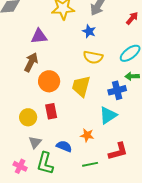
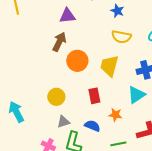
red rectangle: (51, 111) -> (94, 96), moved
gray triangle: (35, 142) -> (63, 122), turned 32

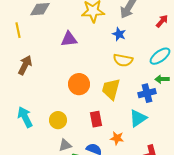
brown arrow: (59, 42) -> (25, 65), moved
cyan arrow: (16, 112) -> (25, 117), moved

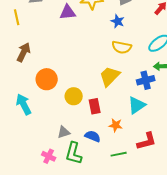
purple triangle: (69, 39) -> (68, 12), moved
orange circle: (79, 84) -> (47, 79), moved
yellow trapezoid: (111, 89) -> (110, 76), turned 30
yellow circle: (58, 120) -> (74, 96), moved

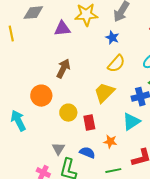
yellow semicircle: (122, 47) -> (116, 64), turned -60
brown arrow: (24, 52) -> (63, 69), moved
gray triangle: (64, 132) -> (58, 149), turned -40

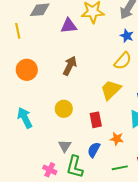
blue star: (112, 38) -> (127, 36), moved
orange circle: (41, 96) -> (27, 70), moved
yellow circle: (68, 113) -> (64, 109), moved
blue semicircle: (87, 153) -> (94, 150), turned -84

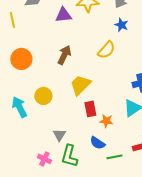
yellow semicircle: (123, 61) -> (106, 50), moved
yellow trapezoid: (111, 90) -> (80, 85), moved
yellow circle: (64, 109) -> (43, 96), moved
orange star: (117, 139) -> (106, 121), moved
blue semicircle: (94, 150) -> (97, 143), moved, turned -84

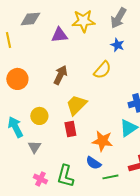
red rectangle: (90, 109) -> (70, 129), moved
orange star: (106, 121) -> (102, 141), size x1.5
gray triangle: (59, 135) -> (34, 147), moved

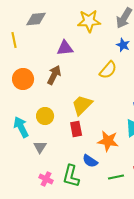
purple triangle: (59, 35) -> (65, 48), moved
brown arrow: (60, 75) -> (54, 75), moved
blue semicircle: (93, 163) -> (90, 161), moved

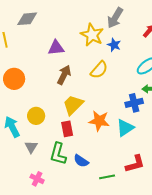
yellow star: (89, 21) -> (92, 35), moved, turned 30
brown arrow: (54, 75) -> (64, 75), moved
orange star: (108, 141) -> (99, 121), moved
green L-shape: (71, 176) -> (58, 154), moved

